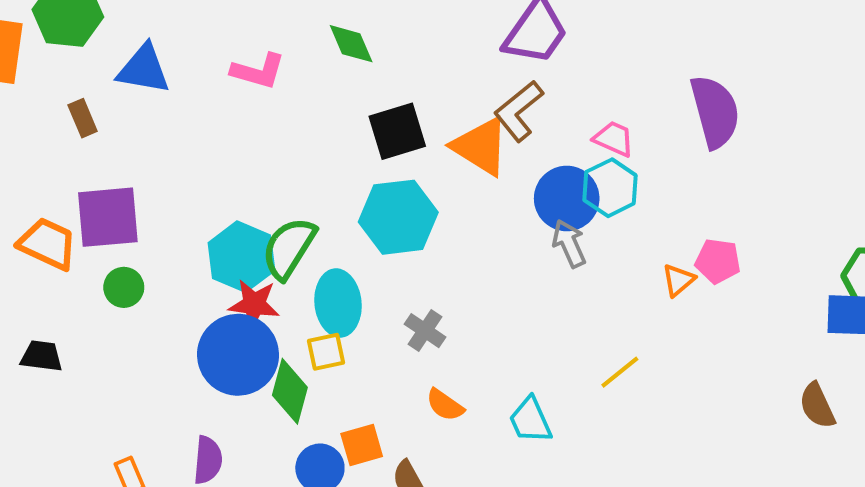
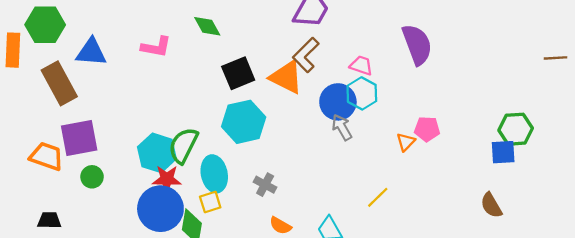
brown rectangle: (83, 118) -> (59, 83), size x2.0

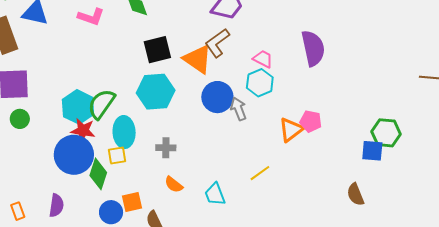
blue circle: (338, 102) -> (217, 97), moved
orange triangle: (406, 142) -> (291, 130), size x1.5
gray cross: (265, 185) -> (166, 148), turned -36

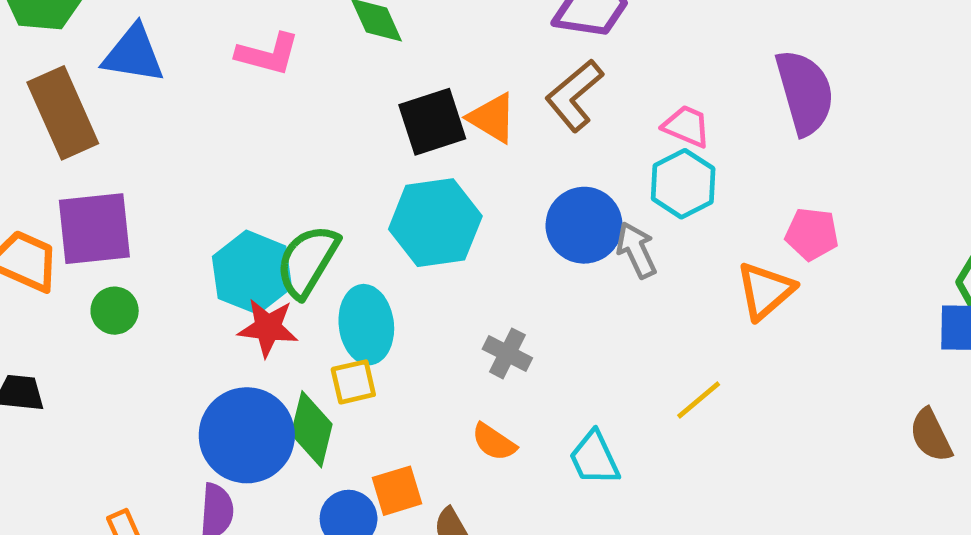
orange triangle: (198, 59) -> (492, 118), moved, size x0.7
pink pentagon: (311, 121) -> (812, 234), moved
gray cross: (166, 148) -> (507, 353), moved, turned 30
blue circle: (74, 155) -> (247, 435), moved

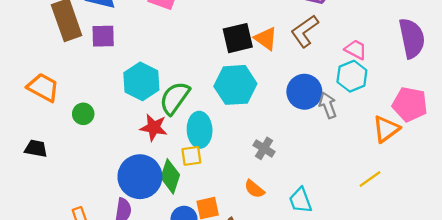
purple square: (94, 229) -> (103, 36), moved, size x0.7
pink pentagon: (812, 234) -> (410, 104), size x1.4
cyan hexagon: (252, 272) -> (141, 81), moved
yellow line: (699, 400) -> (370, 179), moved

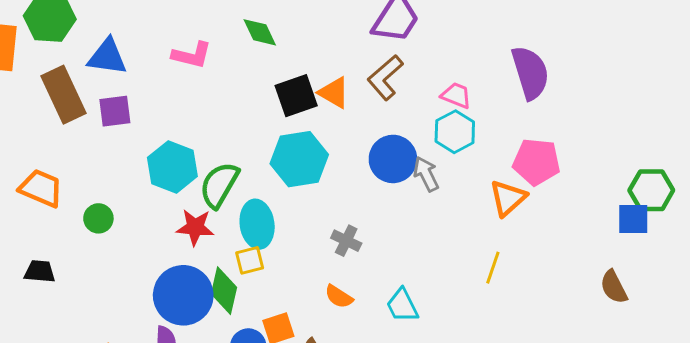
yellow line: (370, 179) -> (493, 268), turned -30

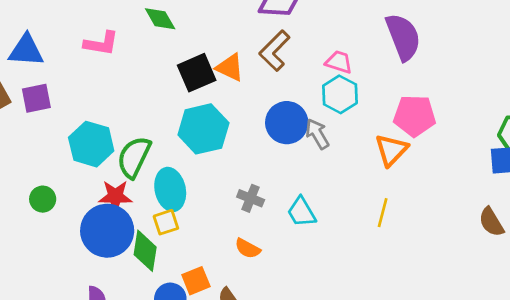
green circle: (98, 218) -> (43, 199), moved
blue circle: (183, 295) -> (107, 231), moved
cyan trapezoid: (402, 305) -> (302, 212), moved

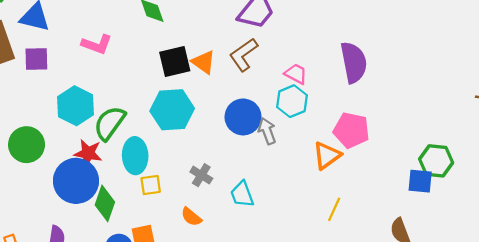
pink L-shape: (101, 43) -> (97, 44), moved
green circle: (43, 199) -> (27, 145), size x1.6
yellow line: (383, 213) -> (334, 209), moved
yellow square: (166, 222) -> (151, 185), moved

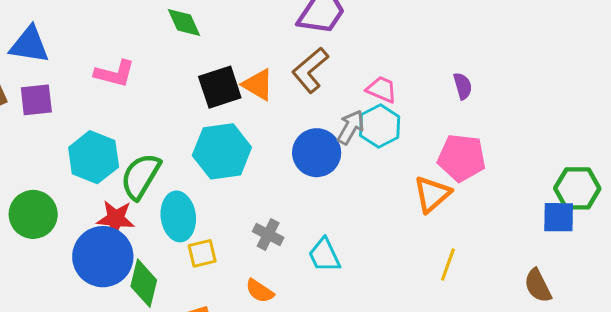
purple semicircle: (354, 62) -> (463, 86), moved, size x0.5
gray arrow: (267, 131) -> (351, 127), moved, turned 55

